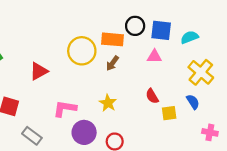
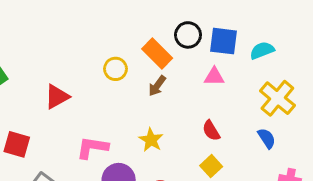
orange rectangle: (112, 39) -> (157, 53), turned 40
yellow circle: (82, 51) -> (115, 69), size x0.6
yellow square: (169, 113) -> (211, 166), moved, turned -35

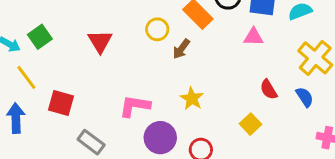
brown arrow: (157, 86) -> (181, 49), moved
red triangle: (57, 97) -> (100, 41), moved, turned -32
red semicircle: (211, 131) -> (269, 89), moved

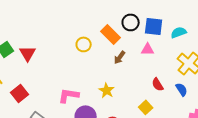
red triangle: (100, 41) -> (28, 53), moved
brown arrow: (181, 49) -> (120, 57), moved
red square: (61, 103) -> (20, 93), turned 36

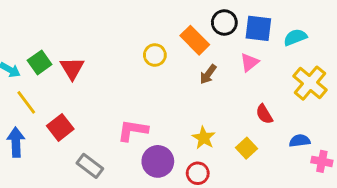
pink triangle: (148, 49) -> (249, 62), turned -40
blue semicircle: (182, 89) -> (300, 141), moved, turned -64
yellow star: (107, 90) -> (204, 138), moved

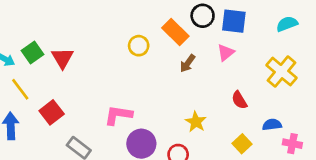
cyan semicircle: (295, 37) -> (287, 24), moved
yellow star: (204, 138) -> (196, 122), moved
yellow square: (246, 148) -> (242, 144), moved

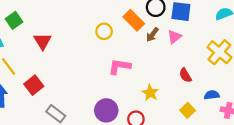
green square: (33, 52) -> (14, 20), moved
brown arrow: (188, 63) -> (152, 35), moved
pink L-shape: (118, 115) -> (119, 66), moved

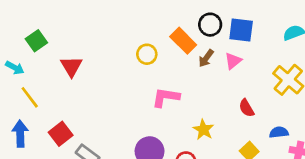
red square: (34, 85) -> (61, 134), moved

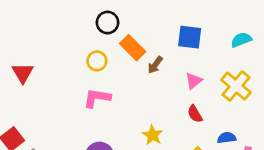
black circle: (210, 25) -> (107, 23), moved
pink triangle: (233, 61) -> (194, 81), moved
pink L-shape: (166, 97) -> (97, 98), moved

